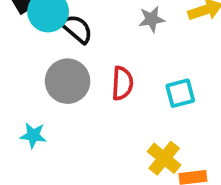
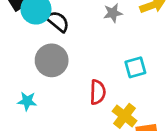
red semicircle: (122, 83) -> (98, 92), moved

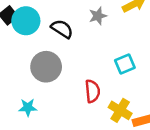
black semicircle: (58, 21) -> (62, 29), moved

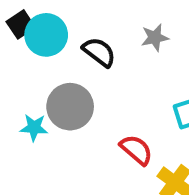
red semicircle: (92, 91) -> (136, 150), turned -50
cyan star: (28, 107) -> (34, 128), moved

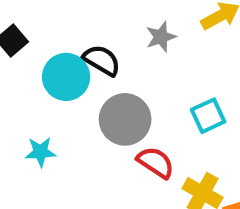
cyan circle: (46, 35) -> (66, 77), moved
gray circle: (70, 107) -> (125, 119), moved

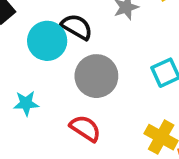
red semicircle: (156, 162) -> (85, 128), moved

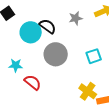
red semicircle: (85, 128) -> (33, 82), moved

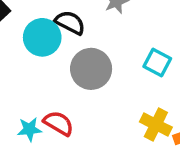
cyan square: (94, 56) -> (157, 63), turned -35
cyan star: (16, 65) -> (29, 129), moved

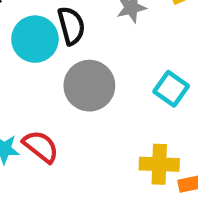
black semicircle: (70, 23) -> (71, 26), turned 40
yellow cross: (156, 125) -> (159, 164), turned -32

